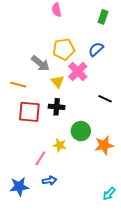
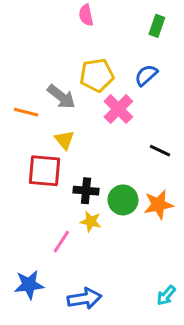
yellow triangle: (58, 82) -> (64, 140), moved
orange line: (18, 85) -> (26, 112), moved
black cross: (57, 107) -> (86, 191), moved
orange star: (104, 145) -> (158, 205), moved
blue arrow: (50, 181) -> (84, 299), moved, size x1.5

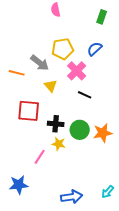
yellow triangle: (64, 140) -> (51, 86), moved
black line: (160, 151) -> (85, 95), moved
blue arrow: (84, 299) -> (72, 197), moved

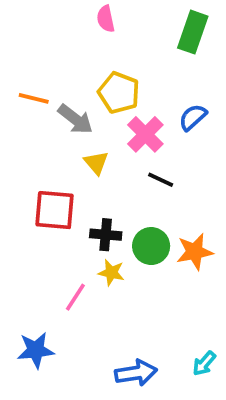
green rectangle: (102, 17) -> (193, 32), size x1.5
yellow pentagon: (63, 49) -> (119, 93), turned 30
blue semicircle: (95, 49) -> (193, 117), moved
orange line: (17, 73) -> (34, 98), moved

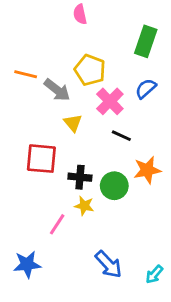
green rectangle: (193, 32) -> (146, 41), moved
orange star: (195, 252) -> (147, 170), moved
blue arrow: (136, 373) -> (109, 264), moved, turned 56

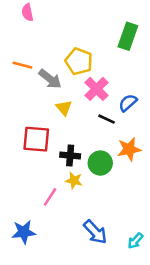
pink semicircle: (80, 14) -> (27, 12), moved
blue semicircle: (146, 89) -> (128, 103), moved

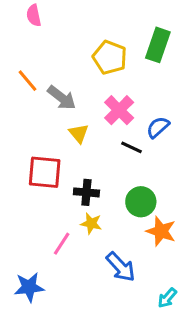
yellow pentagon: (79, 61) -> (110, 57), moved
orange line: (22, 65) -> (27, 81), turned 36
orange star: (129, 149) -> (161, 231), moved, turned 30
green circle: (100, 163) -> (141, 202), moved
blue arrow: (95, 232) -> (121, 267), moved

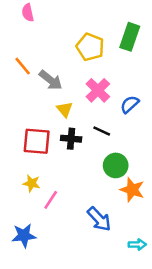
black line: (132, 147) -> (102, 131), moved
black cross: (86, 192) -> (71, 139), moved
yellow star: (91, 223) -> (32, 183), moved
cyan arrow: (167, 298) -> (137, 244), turned -132

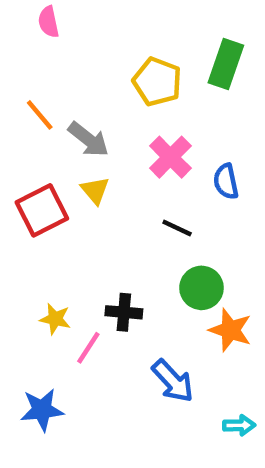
blue semicircle: (130, 104) -> (226, 181), turned -60
yellow triangle: (65, 109) -> (95, 190), moved
black cross: (71, 139) -> (124, 312), moved
red square: (37, 141) -> (42, 210), moved, turned -32

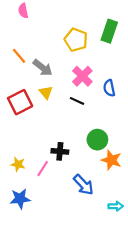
black line: (177, 228) -> (77, 101), moved
yellow star: (55, 319) -> (18, 164), moved

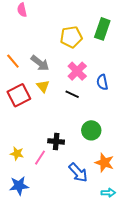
yellow pentagon: (76, 40) -> (71, 37), turned -30
orange line: (19, 56) -> (13, 61), moved
orange star: (111, 160) -> (104, 163), moved

